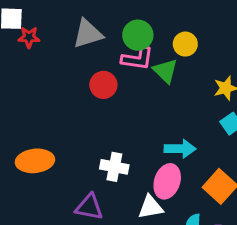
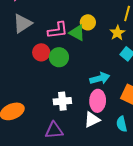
green circle: (138, 35) -> (59, 57), moved
yellow circle: (185, 44) -> (88, 22), moved

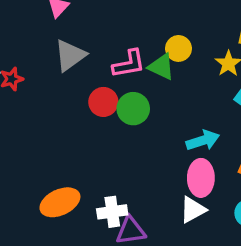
white cross: (62, 101) -> (112, 212), moved

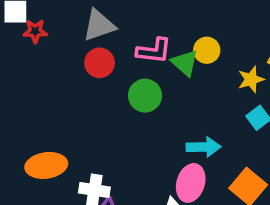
red circle: (103, 102) -> (100, 63), moved

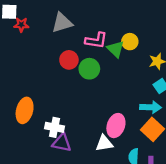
red circle: (100, 63) -> (69, 60), moved
cyan arrow: (204, 147) -> (151, 107), moved
orange ellipse: (46, 165) -> (25, 110), turned -70

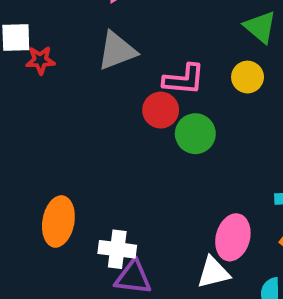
green triangle: (116, 49) -> (260, 27), moved
red circle: (69, 60) -> (161, 110), moved
green circle: (89, 69) -> (195, 134), moved

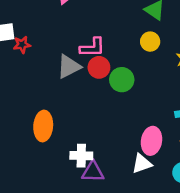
gray triangle: (117, 51) -> (69, 67), moved
pink L-shape: (184, 79) -> (92, 47), moved
orange ellipse: (58, 221) -> (43, 126), moved

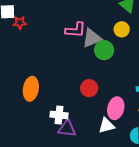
gray triangle: (69, 67) -> (92, 38), moved
red circle: (99, 67) -> (89, 88), moved
green circle: (122, 80) -> (104, 50), moved

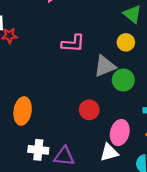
gray triangle: (92, 38) -> (105, 66), moved
green circle: (104, 50) -> (123, 80), moved
white cross: (59, 115) -> (38, 150), moved

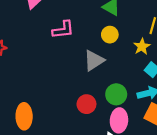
pink L-shape: (73, 43) -> (63, 30), moved
green circle: (123, 80) -> (116, 94), moved

